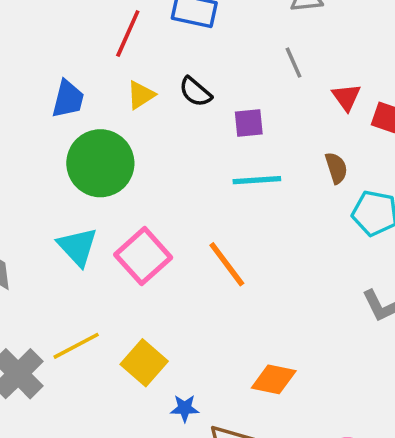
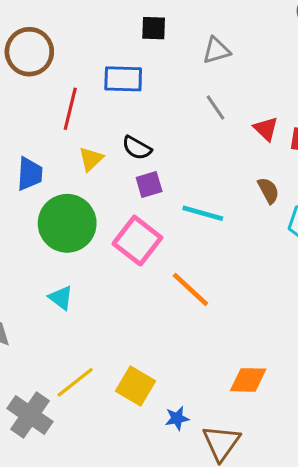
purple square: (249, 123) -> (149, 184), moved
cyan line: (257, 180) -> (203, 213), turned 30
cyan triangle: (78, 247) -> (61, 298), size x0.7
pink square: (143, 256) -> (137, 241), moved

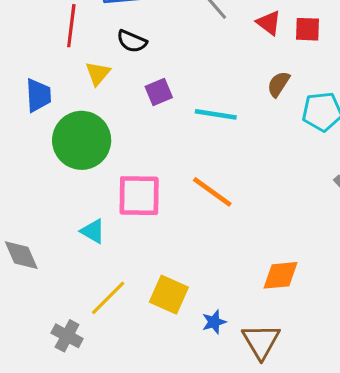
black semicircle: (137, 148) -> (132, 41), moved
brown semicircle: (268, 191) -> (278, 84), turned -112
pink square: (137, 241) -> (139, 196), moved, turned -30
cyan triangle: (61, 298) -> (93, 231), moved
gray cross: (30, 415) -> (67, 336), size x0.7

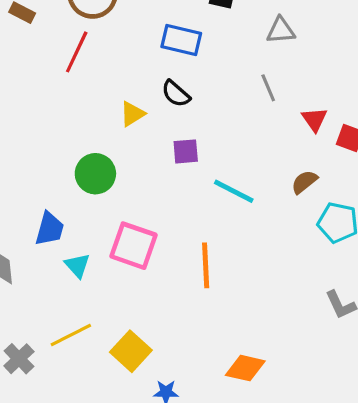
red line: (71, 26) -> (77, 52), moved
blue trapezoid: (38, 95) -> (50, 229), moved
green circle: (82, 140) -> (95, 174), size x0.7
orange line: (212, 192) -> (206, 265), turned 33

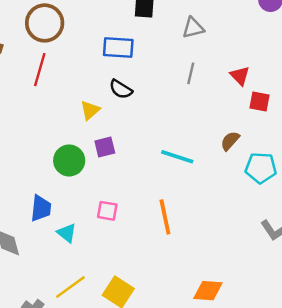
gray line: (268, 88) -> (191, 73), turned 45
red triangle: (314, 119) -> (240, 76), moved
purple square: (186, 151) -> (105, 147), moved
pink square: (134, 246) -> (107, 211), size x0.6

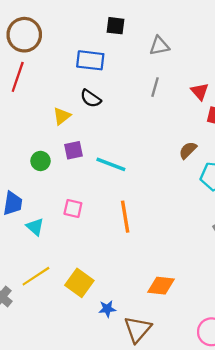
cyan line: (177, 157) -> (111, 164), moved
green circle: (69, 160) -> (40, 161), size x0.7

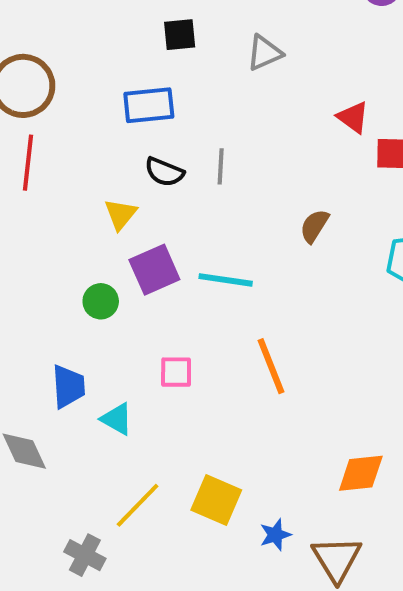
gray line: (155, 87) -> (221, 166), moved
purple square: (74, 150) -> (154, 270), size x1.4
brown semicircle: (188, 150) -> (314, 226), moved

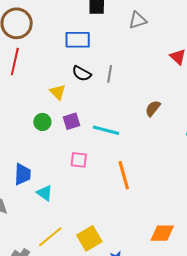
yellow triangle: (121, 214) -> (58, 92), turned -30
purple square: (154, 270) -> (71, 121), size x0.7
green circle: (101, 301) -> (42, 122), moved
pink square: (176, 372) -> (79, 160), moved
yellow square: (216, 500) -> (89, 238), turned 30

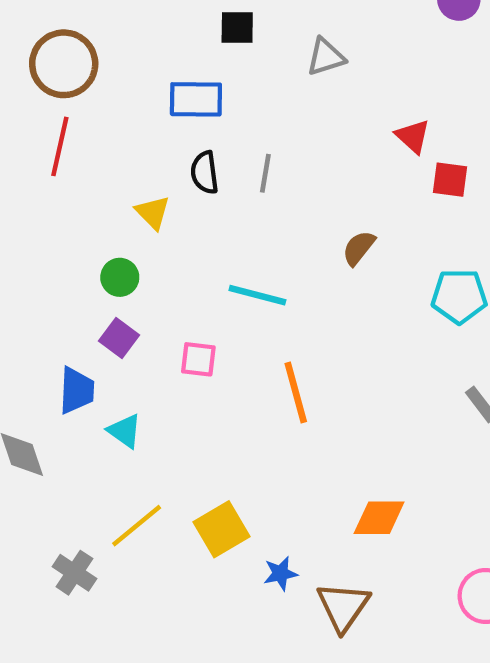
black semicircle: (82, 74) -> (205, 173), turned 54
purple square: (71, 121) -> (119, 338), moved, turned -36

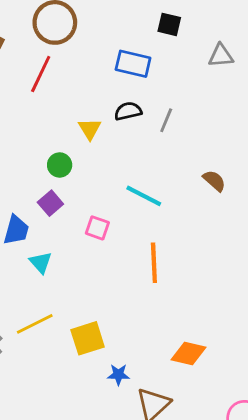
black semicircle: (205, 173) -> (128, 111), turned 72
brown semicircle: (359, 248) -> (214, 181), turned 80

